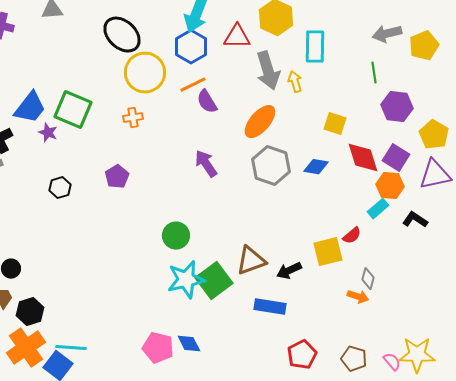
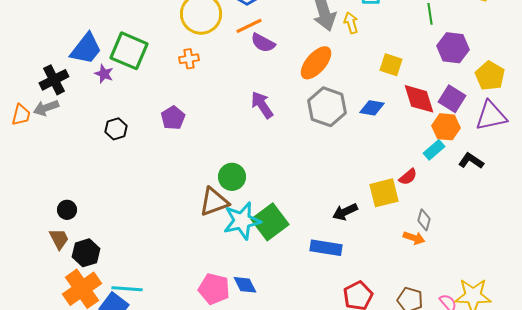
purple semicircle: (207, 102) -> (263, 43), turned -30
brown triangle: (251, 261) -> (214, 202), moved

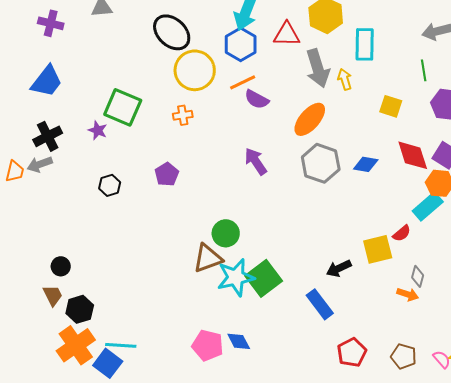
blue trapezoid: (86, 49) -> (47, 81), moved
yellow square: (391, 65) -> (391, 106), moved
cyan rectangle: (434, 150) -> (428, 206), size x1.4
blue rectangle: (326, 248) -> (320, 304), turned 44

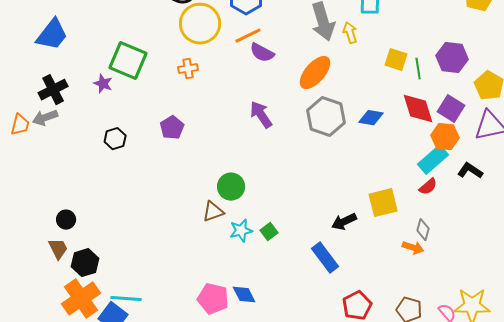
green line: (424, 70) -> (418, 69), moved
red semicircle: (402, 233) -> (428, 187), moved
brown triangle: (208, 258) -> (213, 212), size x0.7
cyan star: (236, 277) -> (241, 231), size x0.6
green square: (264, 278) -> (269, 232), size x0.5

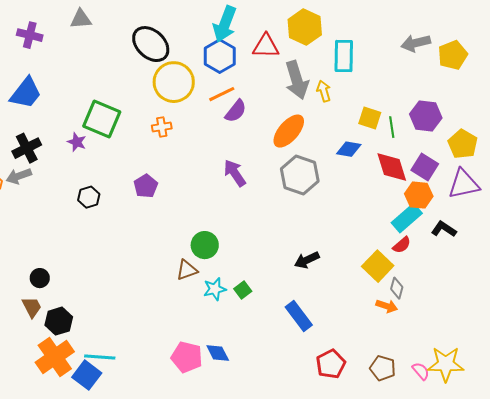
purple semicircle: (262, 53) -> (236, 111), turned -80
blue diamond: (371, 118) -> (349, 149), moved
yellow square: (383, 203) -> (378, 266), moved, turned -32
black arrow: (344, 222) -> (307, 260), moved

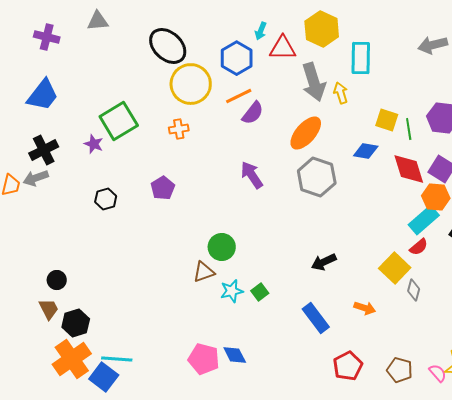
cyan arrow: (225, 24) -> (261, 31), moved, size x0.5
green square: (102, 119) -> (119, 121), turned 36
orange arrow: (387, 306) -> (365, 308), moved

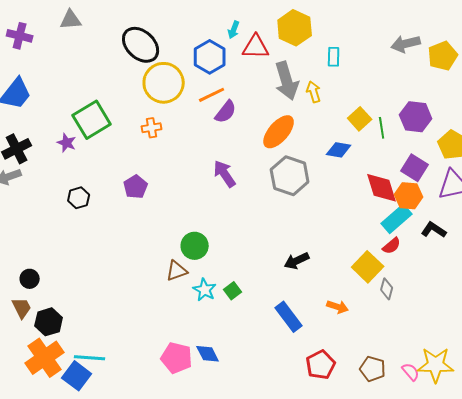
cyan rectangle: (361, 58) -> (334, 57), size x0.6
yellow square: (387, 120) -> (360, 119), turned 30
red diamond: (409, 169) -> (382, 188), moved
cyan star: (232, 291) -> (205, 290), turned -30

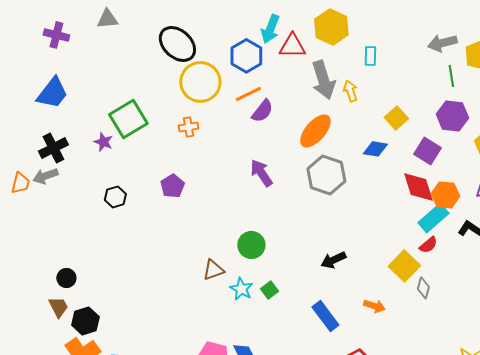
cyan arrow: (234, 30) -> (270, 29), size x1.6
green line: (382, 128) -> (451, 76), moved
purple square: (415, 168) -> (427, 151), moved
green circle: (195, 246) -> (251, 245), moved

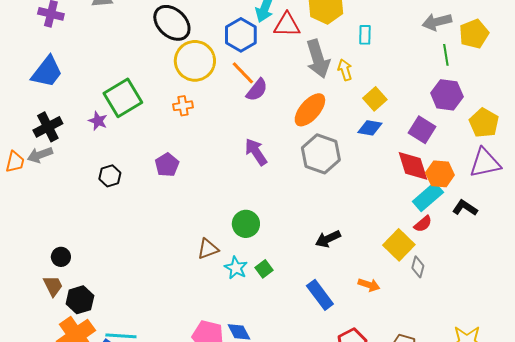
orange line: (248, 94) -> (243, 73), turned 72
yellow square: (396, 118) -> (375, 99), moved

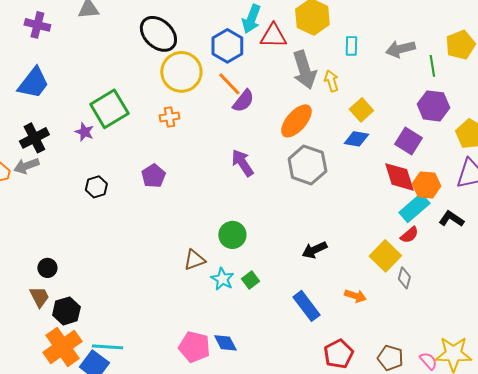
gray arrow: (437, 22) -> (400, 49), moved

